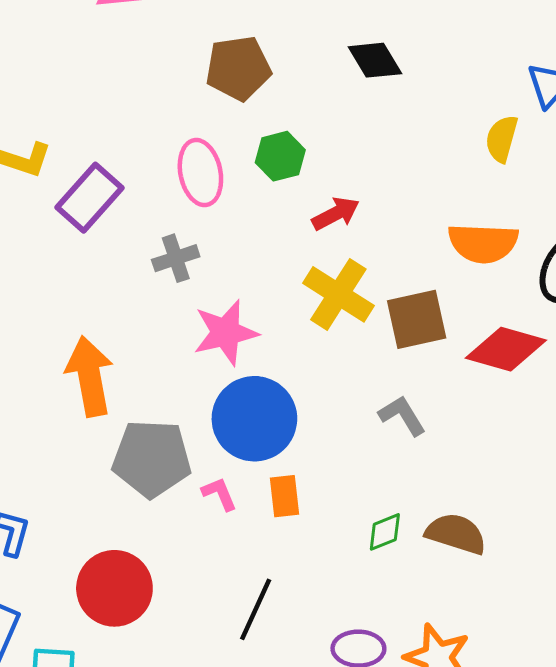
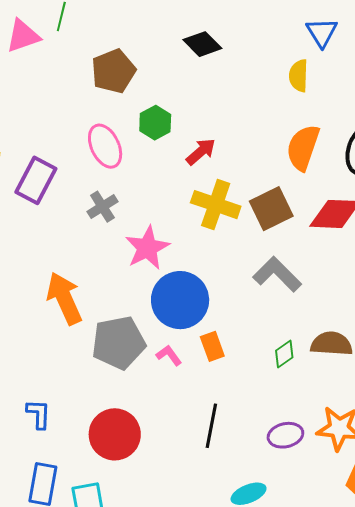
orange semicircle: (483, 243) -> (303, 148), turned 120
gray L-shape: (402, 416) -> (277, 274), size x1.4

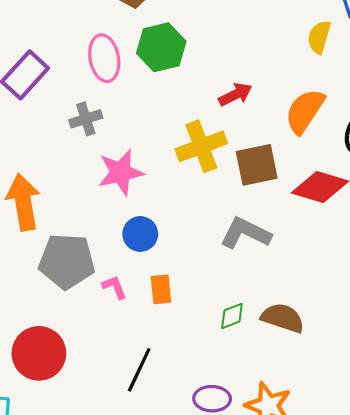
green hexagon: (155, 123) -> (161, 47), size x1.4
red arrow: (201, 152) -> (235, 94), moved
yellow cross: (216, 205) -> (201, 146), turned 36
gray L-shape: (277, 274) -> (246, 233), turned -33
blue circle: (180, 300) -> (140, 234), size x0.6

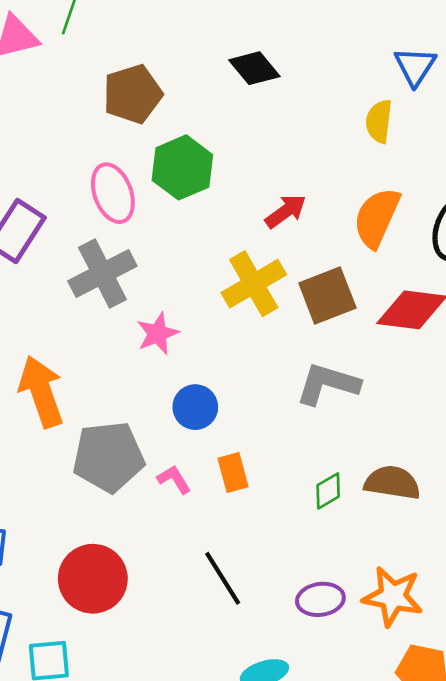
gray cross: (86, 119) -> (102, 274), size x1.6
pink star: (121, 172) -> (158, 334), size x0.7
black line: (139, 370) -> (223, 578), turned -48

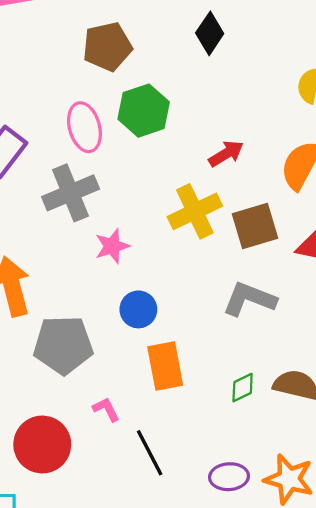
black diamond: (254, 68) -> (210, 33), turned 69
orange rectangle: (233, 473) -> (165, 366), size x1.5
pink L-shape: (174, 479) -> (106, 409), moved

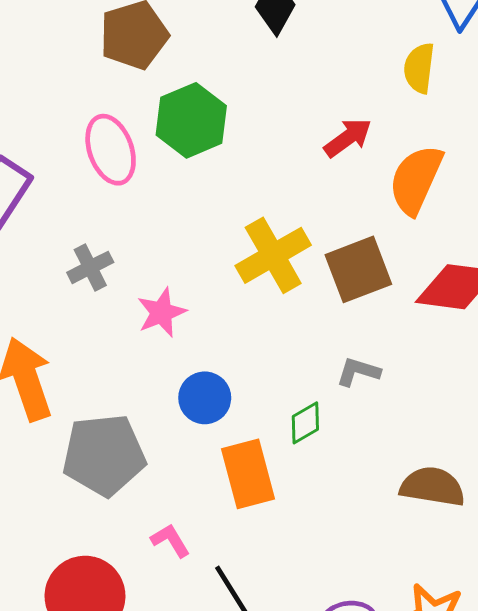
red arrow: (226, 154) -> (348, 138), moved
gray cross: (71, 193) -> (90, 267), moved, size x0.6
gray L-shape: (249, 299) -> (358, 372), size x0.6
green diamond: (243, 388) -> (305, 423), moved

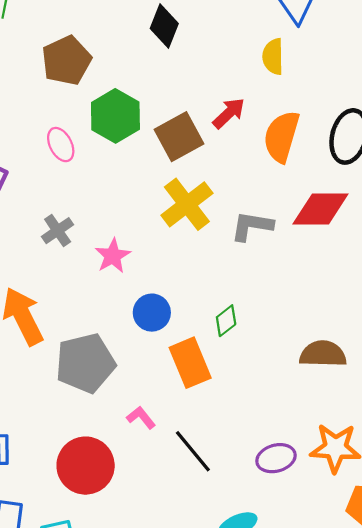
pink ellipse: (111, 150) -> (61, 145), size x0.7
brown square: (358, 269) -> (179, 137), moved
gray L-shape: (358, 372) -> (252, 226), moved, size x1.4

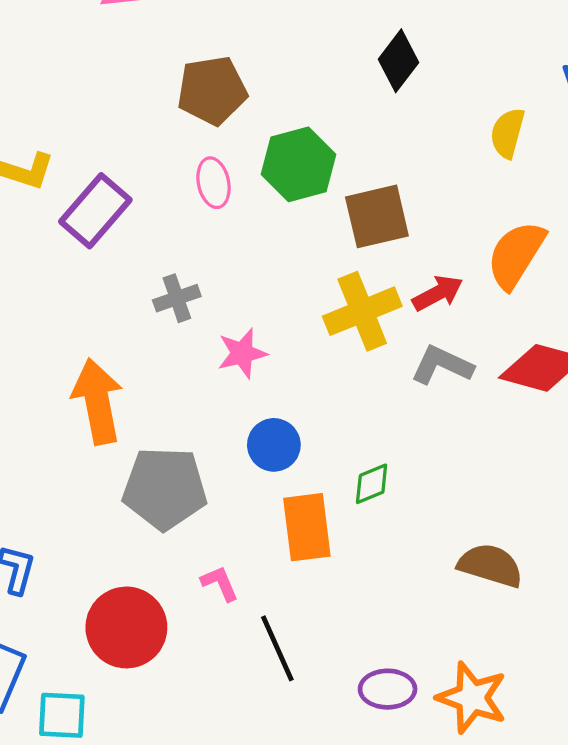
yellow semicircle: (273, 57) -> (508, 133), moved
brown pentagon: (66, 60) -> (212, 90), moved
red arrow: (229, 113) -> (438, 293), moved

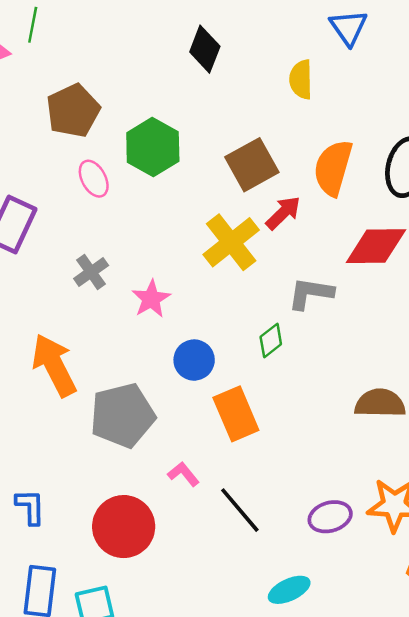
brown square: (377, 216) -> (252, 165), moved
gray L-shape: (442, 365) -> (311, 293), moved
green diamond: (372, 484) -> (271, 341), moved

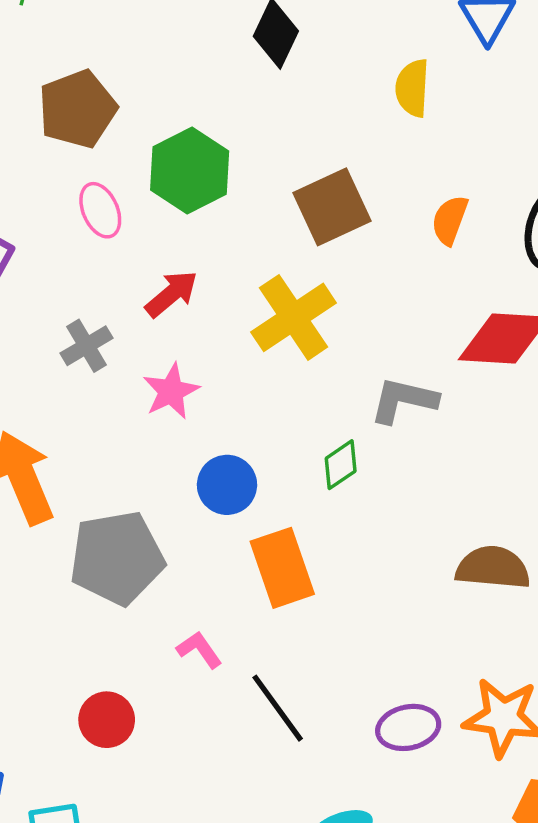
orange semicircle: (333, 168) -> (450, 220), size x0.6
red arrow: (283, 213) -> (171, 294), moved
red circle: (124, 527) -> (107, 720), size x0.6

